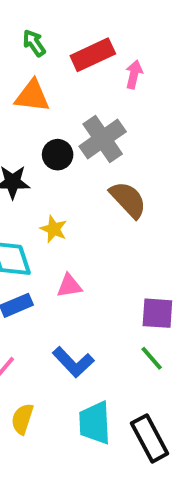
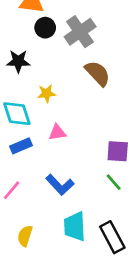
black circle: (58, 155) -> (45, 28), moved
yellow star: (54, 229) -> (46, 93), turned -30
yellow semicircle: (22, 419) -> (25, 236), moved

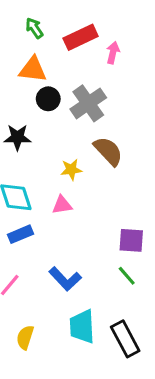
yellow star: (46, 93) -> (71, 170), moved
pink triangle: (57, 132) -> (62, 205), moved

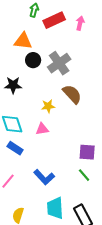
green arrow: (34, 28) -> (34, 10), moved, turned 48
pink arrow: (113, 53) -> (80, 23), moved
blue rectangle: (21, 234) -> (15, 148), turned 56

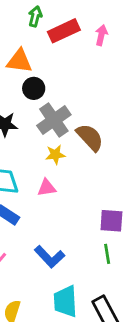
gray cross: (59, 63) -> (54, 120), moved
green line: (84, 175) -> (107, 254), turned 32

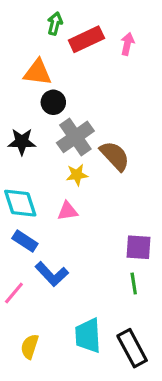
blue L-shape: (50, 257) -> (52, 274), moved

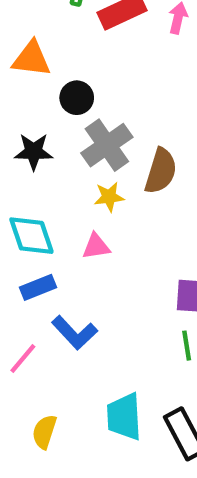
orange triangle: (38, 72) -> (31, 59), moved
brown semicircle: (115, 156) -> (161, 171), turned 60
blue rectangle: (25, 241) -> (38, 287), turned -55

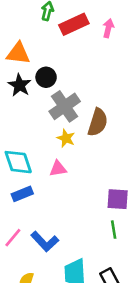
black star: (34, 152) -> (20, 85), moved, turned 30
yellow star: (109, 197) -> (66, 138), turned 30
blue L-shape: (75, 333) -> (45, 242), moved

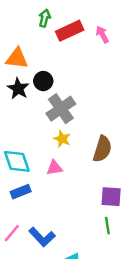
pink arrow: (108, 28) -> (102, 34), turned -42
brown semicircle: (98, 122) -> (102, 149), moved

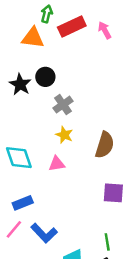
orange triangle: (17, 58) -> (33, 38), moved
gray cross: (61, 109) -> (63, 105), size x0.7
blue rectangle: (21, 192) -> (23, 203), moved
green line: (107, 226) -> (107, 242), moved

